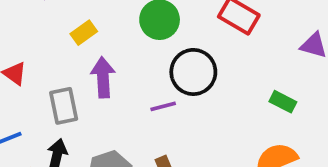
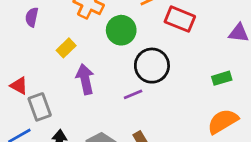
green rectangle: (283, 102) -> (222, 78), turned -36
gray rectangle: (64, 106) -> (40, 107), moved

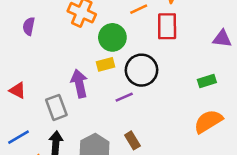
red rectangle: (180, 19) -> (167, 26), turned 68
yellow rectangle: (66, 48) -> (106, 64), moved, turned 30
gray rectangle: (40, 107) -> (56, 107), moved

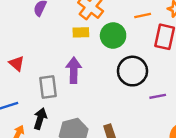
yellow rectangle: (106, 64) -> (81, 32), moved
purple line: (124, 97) -> (158, 96), moved

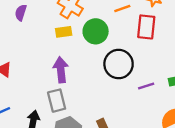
gray rectangle: (48, 87) -> (57, 101), moved

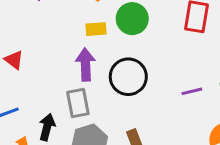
yellow rectangle: (64, 32) -> (96, 29), moved
black circle: (119, 64) -> (128, 77), moved

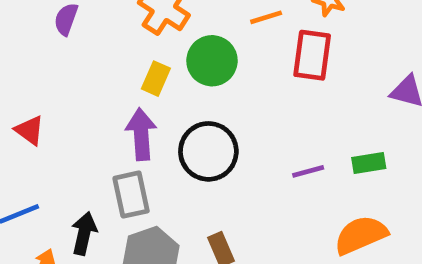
yellow rectangle: (96, 29) -> (156, 79), turned -60

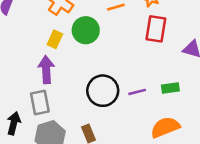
red rectangle: (312, 55) -> (156, 29), moved
black circle: (208, 151) -> (103, 91), moved

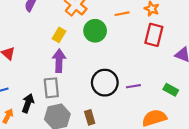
yellow rectangle: (55, 39) -> (59, 35), moved
green rectangle: (170, 88) -> (171, 90), moved, turned 32

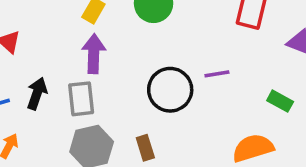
purple line: (133, 86) -> (217, 74), moved
black arrow: (28, 103) -> (37, 94), moved

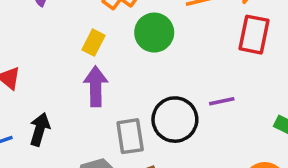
gray rectangle: (81, 99) -> (130, 136), moved

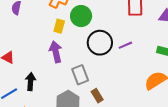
yellow rectangle: (93, 43) -> (59, 26), moved
black circle: (175, 120) -> (100, 43), moved

